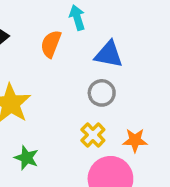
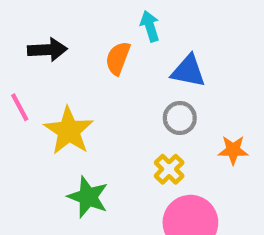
orange star: (135, 140) -> (233, 150), moved
green star: (26, 158) -> (88, 197), size x1.4

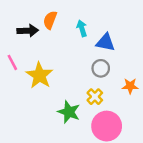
cyan arrow: (150, 26) -> (82, 28), moved
orange semicircle: (118, 58) -> (50, 20), moved
green star: (88, 197) -> (69, 112), moved

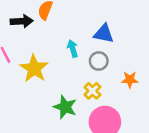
cyan arrow: (82, 28) -> (73, 49), moved

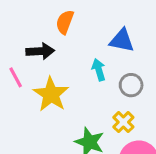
black arrow: (22, 21) -> (40, 51), moved
blue triangle: (104, 34) -> (122, 40), moved

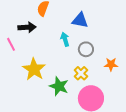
yellow star: (51, 94) -> (34, 69), moved

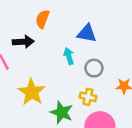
yellow cross: (81, 73) -> (88, 97), turned -32

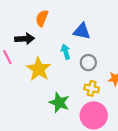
yellow star: (32, 92) -> (39, 69), moved
yellow cross: (88, 97) -> (92, 88), moved

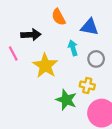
orange semicircle: (42, 18) -> (59, 17), moved, turned -49
yellow cross: (92, 88) -> (87, 85), moved

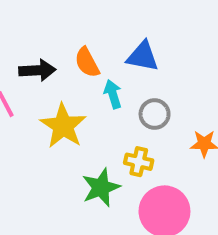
orange semicircle: (59, 17) -> (87, 62), moved
green star: (66, 100) -> (101, 187), turned 30

